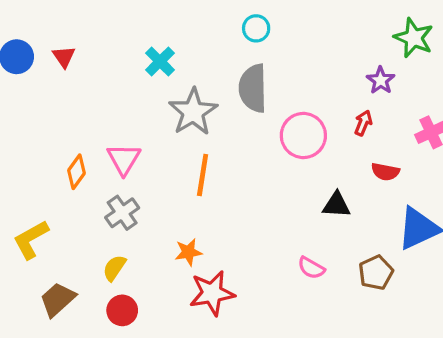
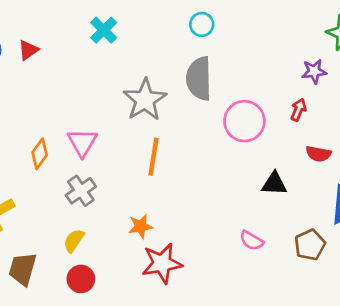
red triangle: (64, 57) -> (28, 50), turned 30
cyan cross: (160, 61) -> (104, 30), moved
purple star: (381, 80) -> (314, 71), turned 30
brown trapezoid: (58, 299) -> (23, 269), turned -32

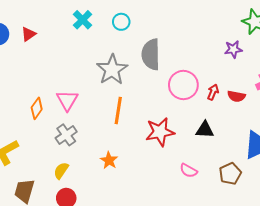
cyan circle: (202, 24) -> (121, 22), moved
red arrow: (298, 110) -> (213, 92), moved
red semicircle: (318, 154) -> (236, 96), moved
orange star: (141, 226) -> (109, 160), turned -30
red star: (162, 263) -> (160, 132), moved

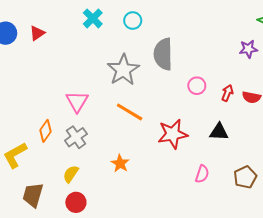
pink circle: (183, 85) -> (197, 86), size x0.6
orange diamond: (37, 108) -> (45, 131), moved
orange line: (118, 110) -> (130, 112), turned -68
pink semicircle: (188, 171) -> (202, 174), turned -102

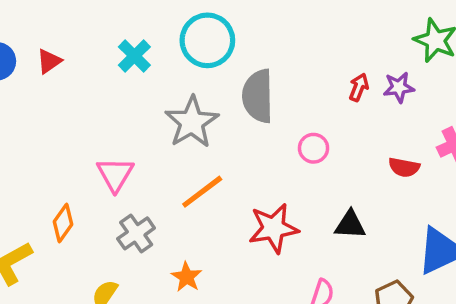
cyan cross: (93, 18) -> (134, 56), moved
cyan circle: (133, 21) -> (207, 40), size x1.8
red arrow: (227, 93) -> (359, 87), moved
orange line: (130, 112) -> (202, 192), turned -68
gray cross: (76, 137) -> (136, 233), moved

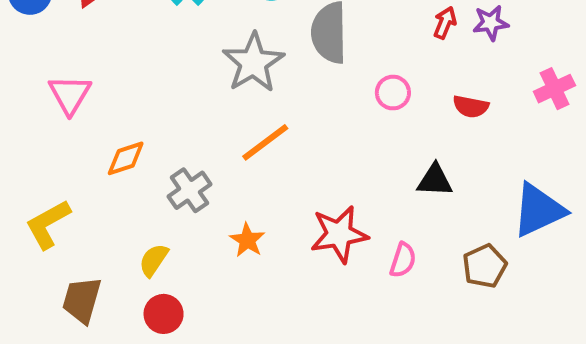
red semicircle: (404, 167) -> (471, 107), moved
pink triangle: (115, 174) -> (70, 95), moved
orange diamond: (63, 223) -> (126, 158), moved, turned 36
red star: (274, 228) -> (339, 234), moved

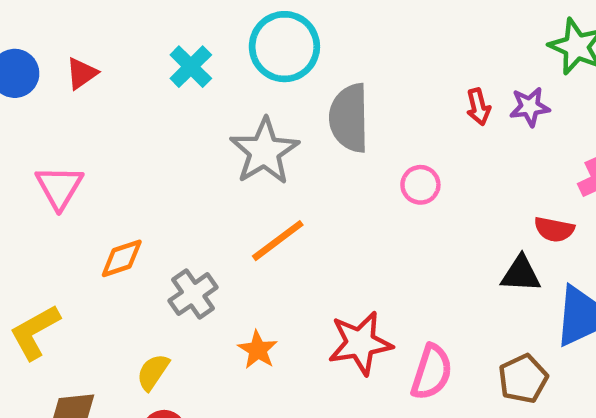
red arrow: (445, 23) -> (478, 107), turned 144
red semicircle: (471, 107) -> (554, 229), moved
black triangle: (435, 180) -> (521, 274), moved
pink semicircle: (403, 260) -> (432, 372), size x1.4

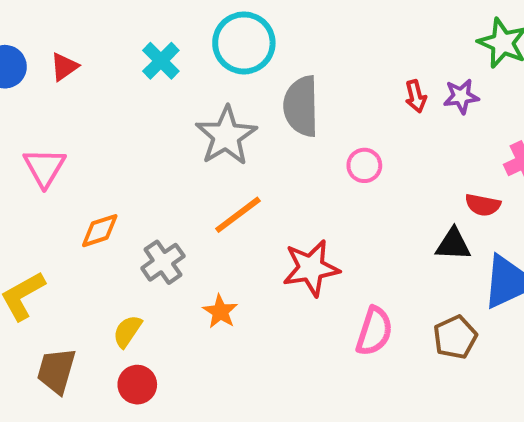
red star: (360, 343) -> (311, 268), moved

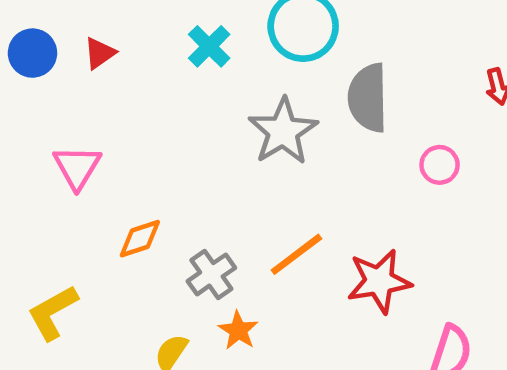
orange line: (238, 215) -> (296, 254), moved
orange star: (220, 312) -> (238, 330), moved

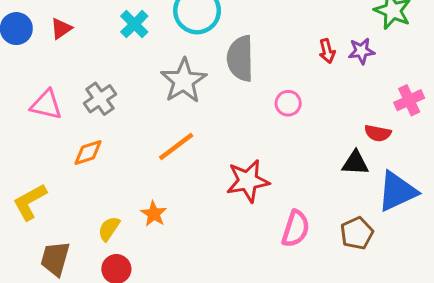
pink triangle: (77, 167) -> (46, 105), turned -48
orange line: (296, 254) -> (176, 147), moved
gray cross: (211, 274) -> (100, 99), moved

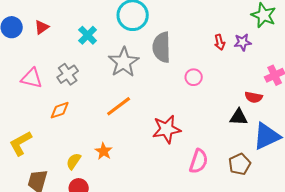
cyan cross: (134, 24) -> (88, 35), moved

